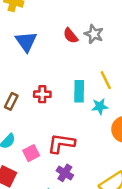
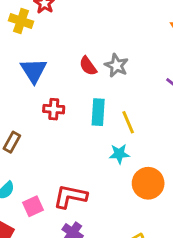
cyan rectangle: (79, 91) -> (98, 112), moved
red cross: (42, 94) -> (54, 109), moved

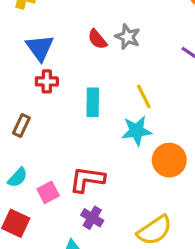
red cross: (54, 109) -> (47, 81), moved
cyan rectangle: (98, 112) -> (93, 102), moved
cyan star: (119, 154) -> (137, 131), size x1.4

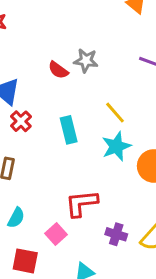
red cross: (47, 81) -> (21, 121), turned -30
pink square: (48, 192) -> (56, 234), moved
purple cross: (92, 218) -> (116, 234), moved

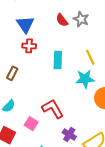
red cross: (21, 121) -> (29, 46), turned 32
red L-shape: (82, 203) -> (53, 109), turned 50
pink square: (56, 234) -> (31, 124), turned -32

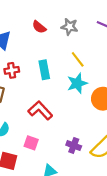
gray star: (81, 19) -> (69, 27), moved
red cross: (29, 46) -> (12, 70), moved
red L-shape: (53, 109) -> (40, 110), moved

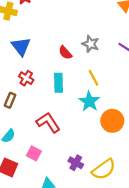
red semicircle: (39, 27) -> (65, 53), moved
red cross: (12, 70) -> (26, 78), turned 32
cyan star: (77, 83) -> (89, 101), turned -30

